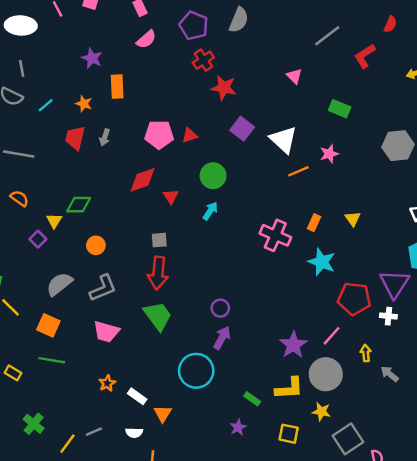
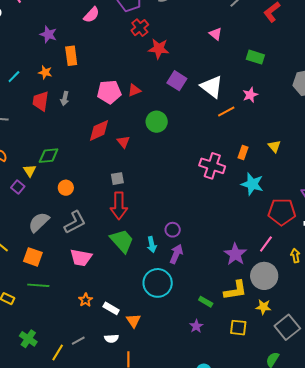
cyan arrow: (210, 211) -> (152, 245), moved, turned 140

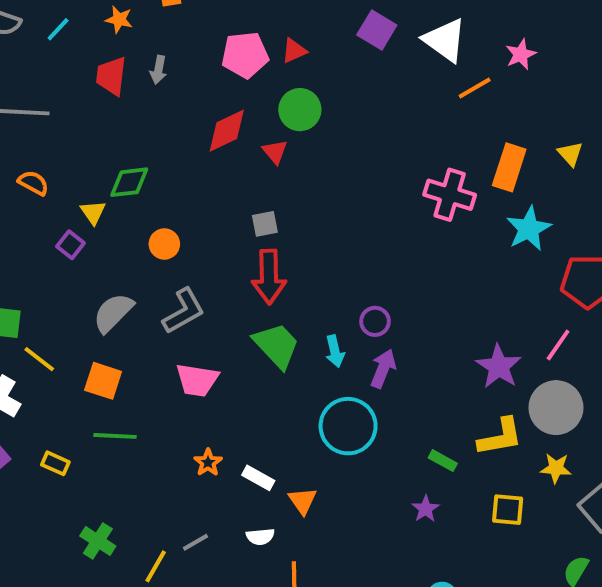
green circle: (157, 122) -> (300, 110), moved
orange rectangle: (243, 153) -> (509, 167), size x1.6
cyan star: (252, 184) -> (529, 229), turned 30

